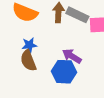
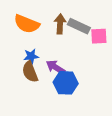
purple arrow: (72, 56) -> (56, 67), moved

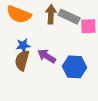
brown semicircle: (30, 72) -> (22, 60), turned 36
blue hexagon: (66, 83) -> (74, 67), moved

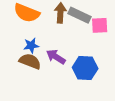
brown semicircle: (22, 60) -> (30, 61), turned 96

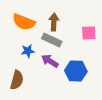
gray rectangle: (79, 15) -> (52, 40), moved
brown semicircle: (30, 61) -> (17, 80), moved, turned 84

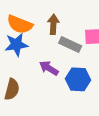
gray rectangle: (52, 40) -> (70, 45), moved
blue star: (28, 51) -> (16, 45), moved, size x1.5

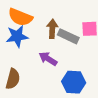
brown arrow: (53, 24) -> (52, 29), moved
blue hexagon: (78, 79) -> (74, 82), moved

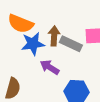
blue star: (17, 36) -> (33, 44), moved

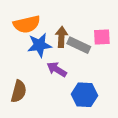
orange semicircle: (21, 24) -> (27, 24), turned -35

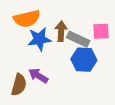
purple arrow: (57, 69) -> (38, 76), moved
blue hexagon: (85, 95) -> (84, 60), moved

